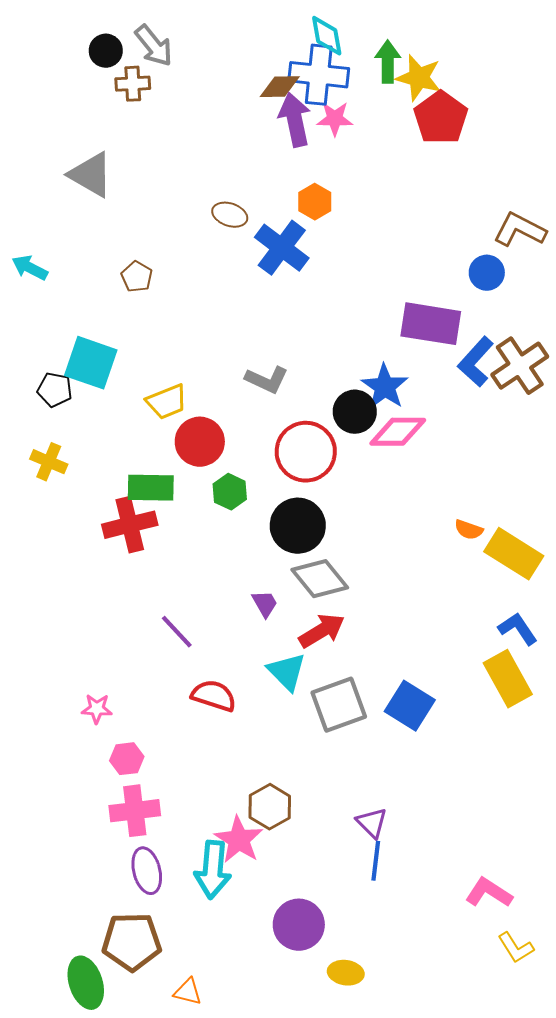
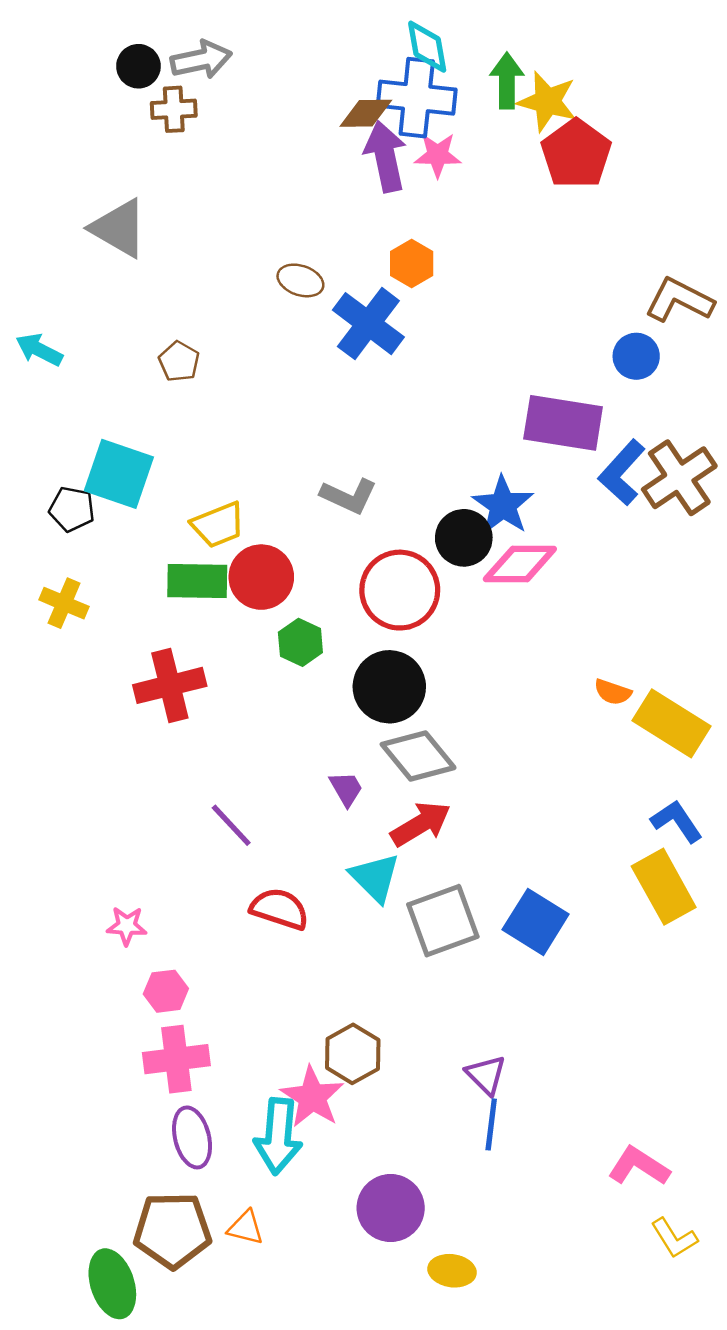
gray arrow: (154, 46) -> (201, 60), turned -63
green rectangle: (151, 488) -> (197, 581), moved
orange triangle: (188, 992) -> (246, 1228), moved

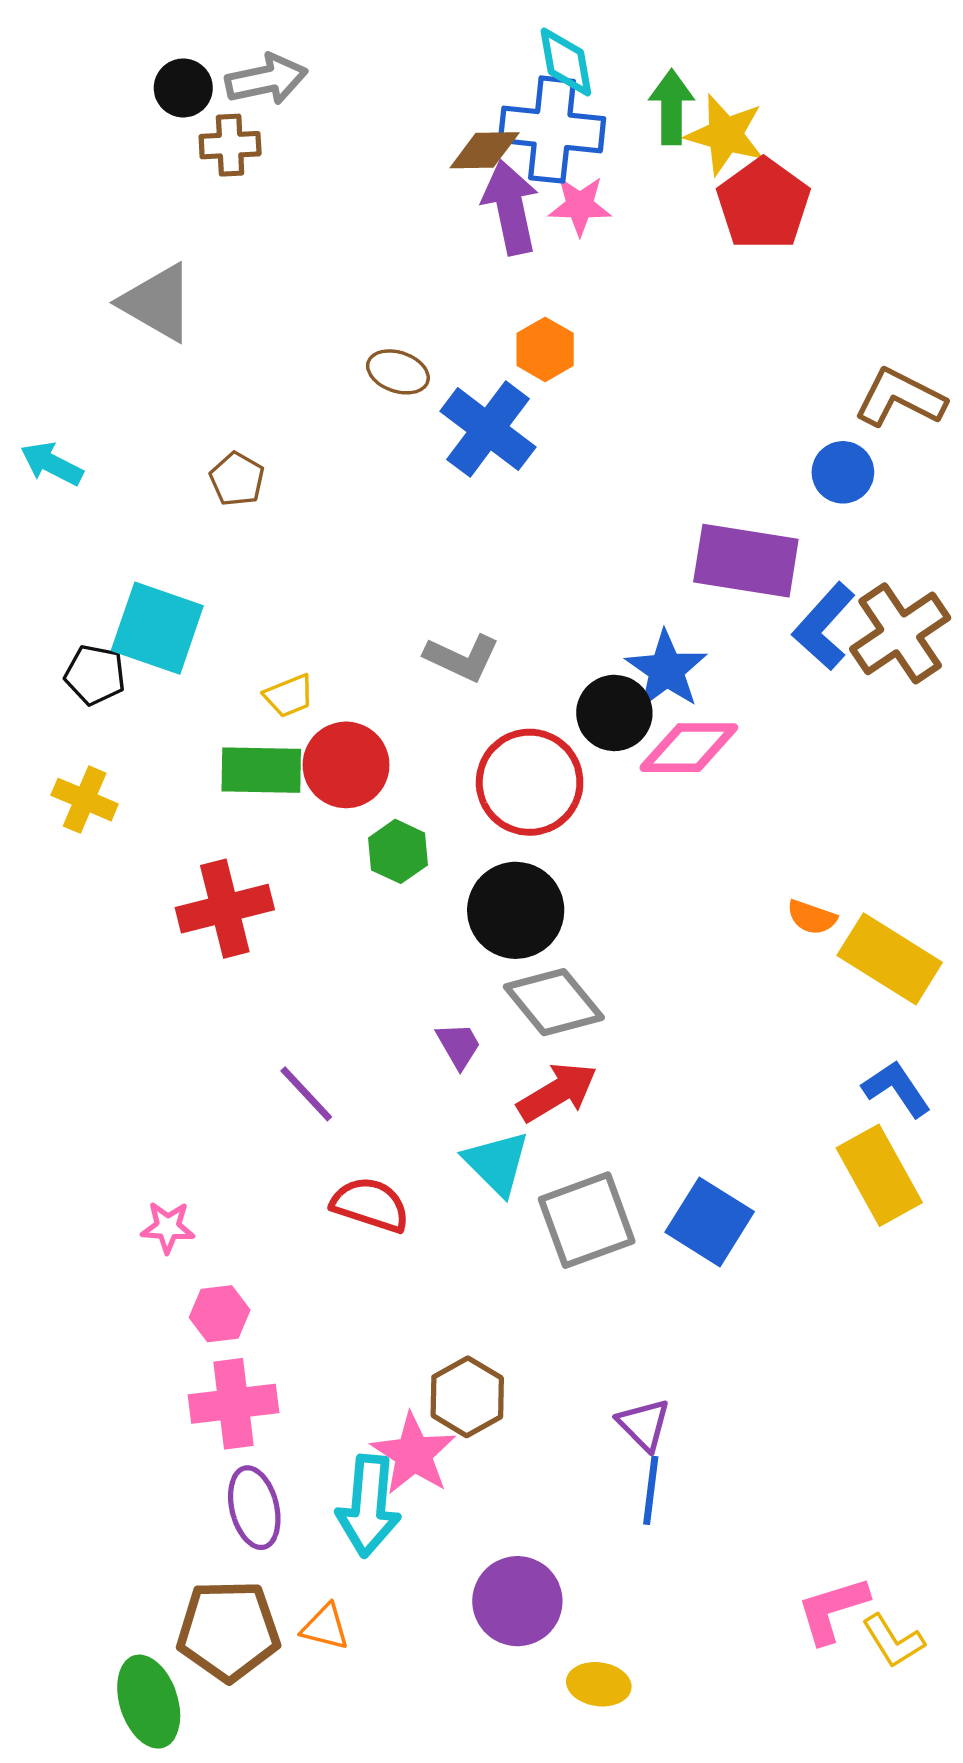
yellow trapezoid: (218, 525) -> (289, 696), size x0.7
pink L-shape: (639, 1166) -> (833, 1610), moved, turned -50

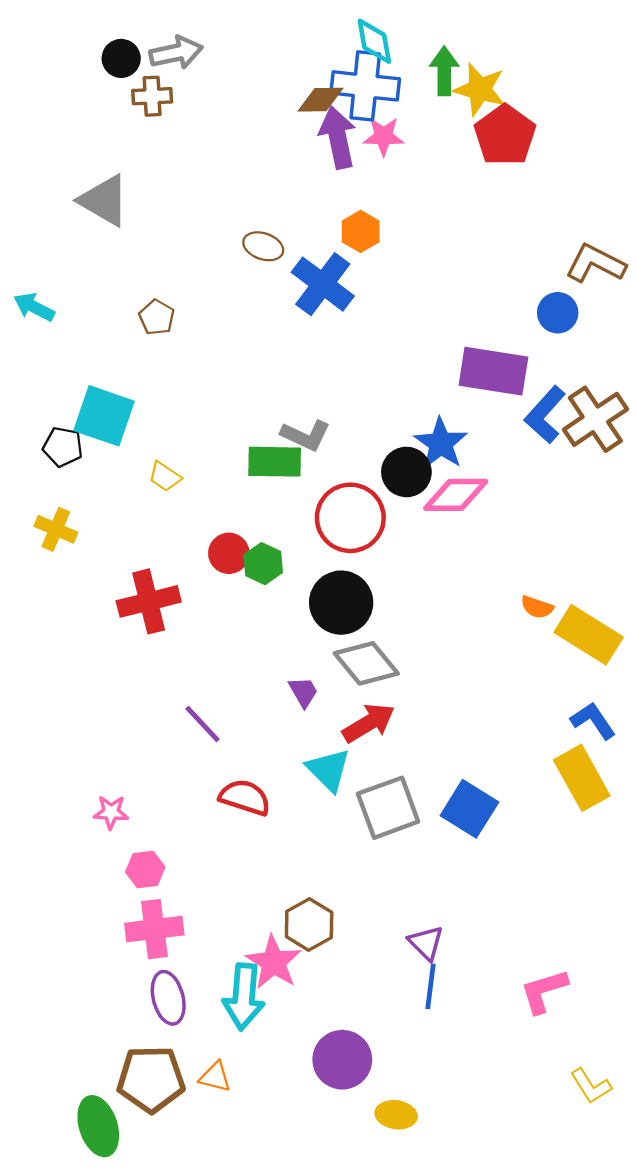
yellow trapezoid: (289, 696) -> (165, 477), moved, turned 56
red circle: (346, 765) -> (229, 553), moved, size x0.7
green rectangle: (261, 770) -> (275, 462), moved
pink L-shape: (833, 1610) -> (544, 991), moved

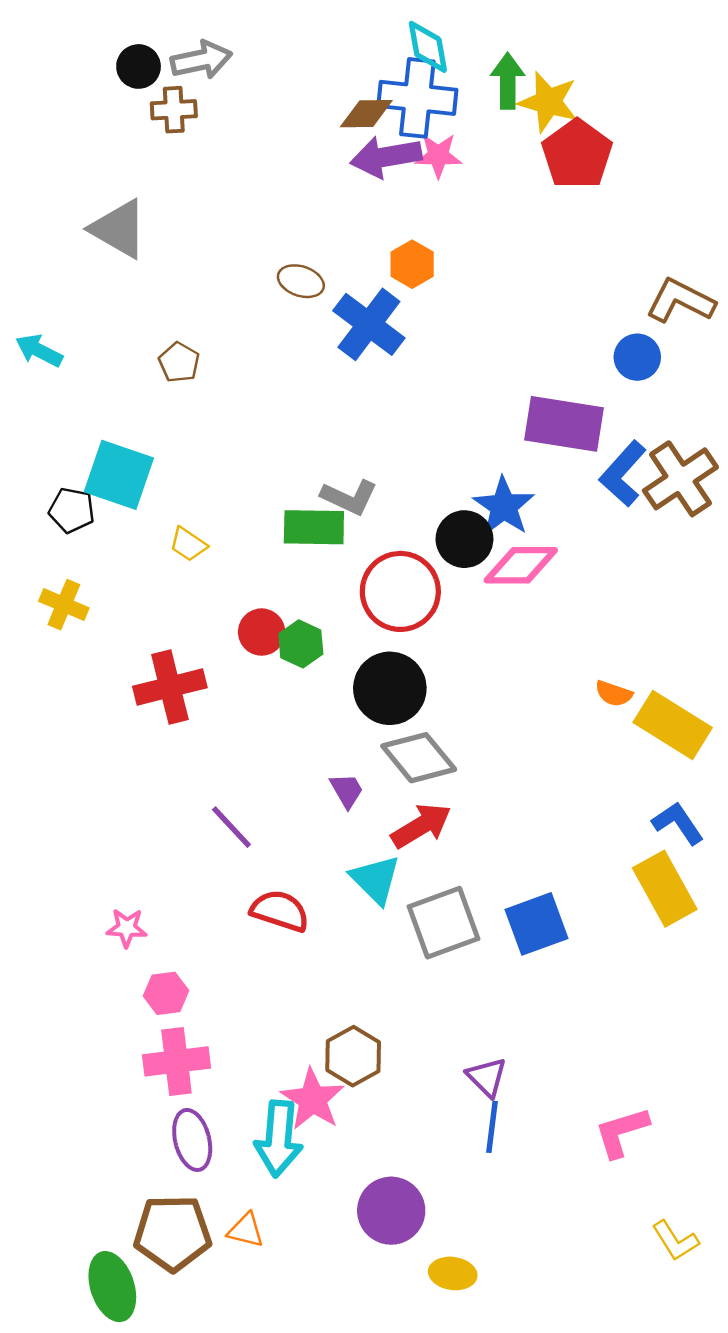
purple arrow: (338, 137) -> (386, 157), turned -88
blue square: (469, 809) -> (536, 924), turned 38

